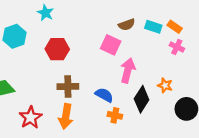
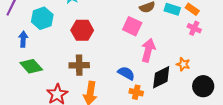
brown cross: (68, 86) -> (79, 65), moved
black diamond: (142, 99) -> (161, 77), turned 30

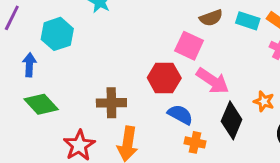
red hexagon: (82, 30) -> (164, 78), moved
pink arrow: (148, 50) -> (213, 81), turned 110
black diamond: (161, 77) -> (232, 120), turned -40

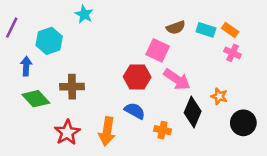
brown cross: (111, 103) -> (72, 87), moved
blue semicircle: (180, 115) -> (135, 111), moved

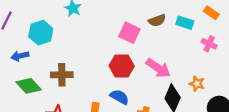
orange rectangle: (230, 30) -> (211, 13), moved
pink square: (158, 50) -> (129, 33), moved
blue arrow: (26, 66) -> (20, 56), turned -105

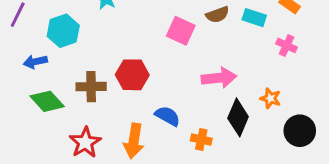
red hexagon: (122, 66) -> (132, 75), moved
pink arrow: (158, 68) -> (219, 78), turned -40

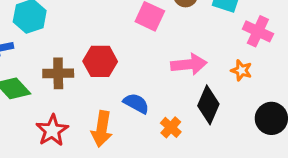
pink cross: (287, 45) -> (258, 31), size x1.4
orange star: (270, 98) -> (241, 70), moved
orange cross: (201, 140) -> (171, 127), turned 30

